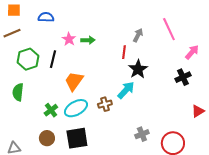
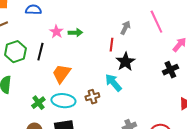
cyan arrow: (126, 90) -> (113, 83), turned -84
cyan ellipse: (76, 108) -> (63, 101), turned 35

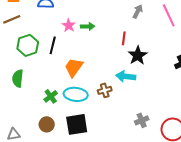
gray arrow: (125, 28) -> (138, 11), moved
cyan arrow: (113, 83) -> (126, 76), turned -42

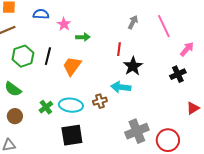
pink star: (69, 25) -> (64, 24), moved
orange trapezoid: (74, 67) -> (72, 66), moved
green semicircle: (18, 78) -> (13, 89), turned -60
gray cross: (142, 120) -> (137, 131), size x1.6
brown circle: (47, 124) -> (15, 116), moved

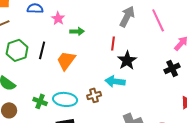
gray arrow: (133, 22) -> (127, 16), size x1.5
green cross: (46, 107) -> (40, 101), turned -32

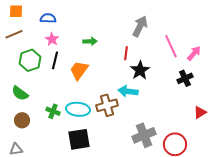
pink star: (58, 18) -> (52, 39), moved
pink line: (158, 20) -> (171, 46), moved
brown cross: (94, 95) -> (107, 105), size x1.5

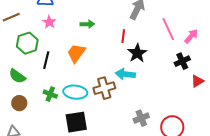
black line: (55, 60) -> (46, 60), moved
red triangle: (200, 112) -> (197, 81), moved
gray cross: (144, 135) -> (141, 118), size x0.7

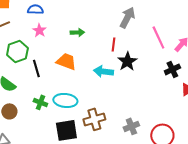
orange trapezoid: (76, 53) -> (66, 61), turned 75
black line: (46, 60) -> (36, 68), turned -30
cyan arrow: (125, 74) -> (103, 71), moved
brown cross: (104, 88) -> (94, 119), moved

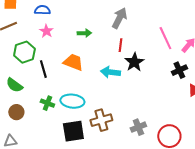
gray arrow: (127, 17) -> (119, 18), moved

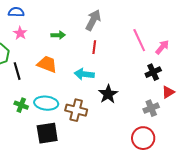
black star: (134, 62) -> (108, 94), moved
brown cross: (101, 120) -> (76, 110), moved, turned 30
gray cross: (138, 127) -> (151, 108), moved

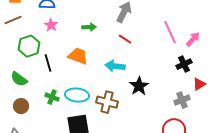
red line: (94, 47) -> (125, 39), turned -64

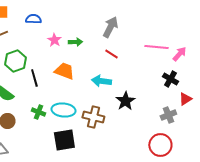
pink star: (51, 25) -> (54, 40), moved
pink line: (170, 32) -> (156, 47), turned -60
black cross: (184, 64) -> (170, 79), turned -35

